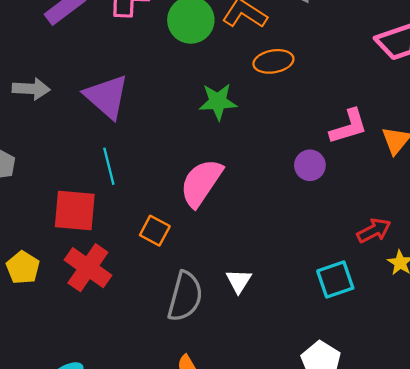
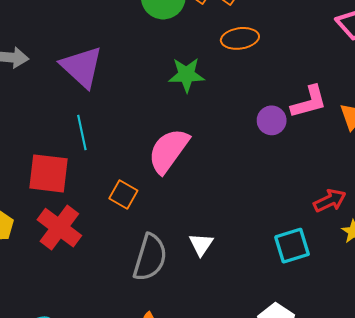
purple circle: (310, 165) -> (272, 120), moved

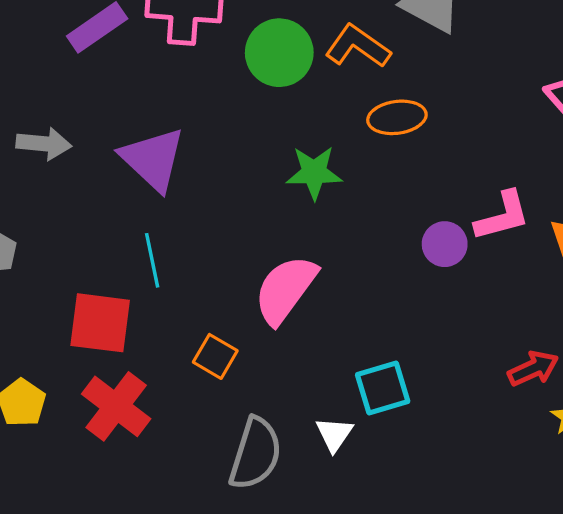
cyan square: (292, 246) -> (383, 388), moved

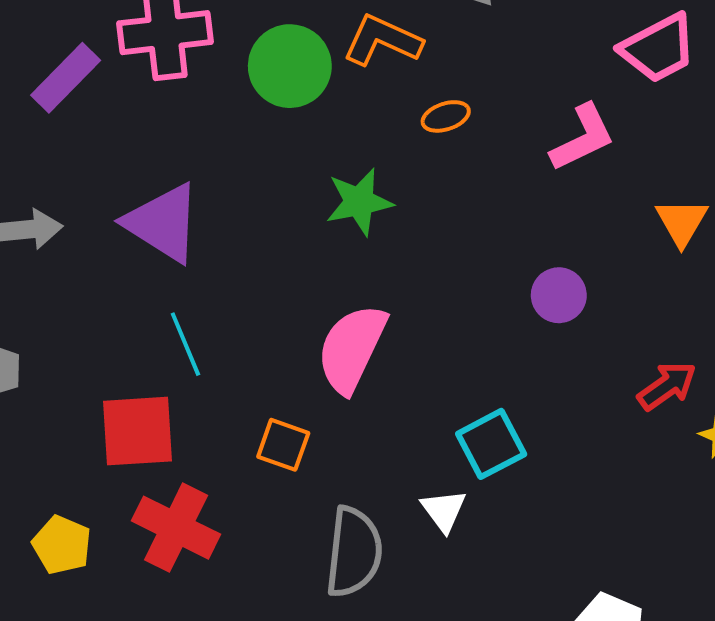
orange ellipse: (397, 117) -> (446, 116), size x0.7
pink L-shape: (502, 216) -> (583, 138), moved
purple circle: (445, 244) -> (559, 295), moved

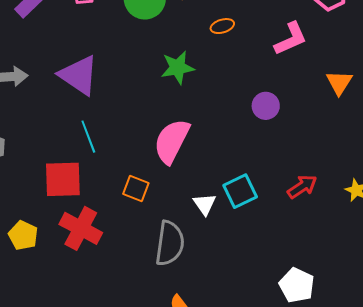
purple circle: (559, 295) -> (266, 106), moved
red arrow: (667, 386) -> (302, 187), moved
white triangle: (444, 511) -> (205, 204), moved

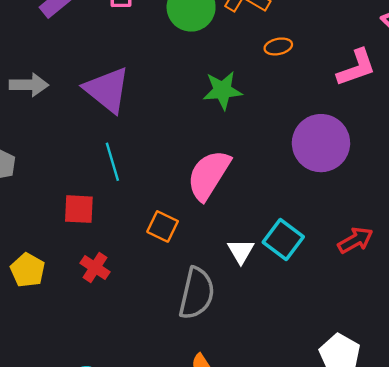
purple circle: (266, 106) -> (321, 143), size x1.8
red square: (63, 179) -> (79, 209), size x0.7
cyan square: (240, 191) -> (283, 240), turned -32
red cross: (81, 228) -> (95, 268), size x0.6

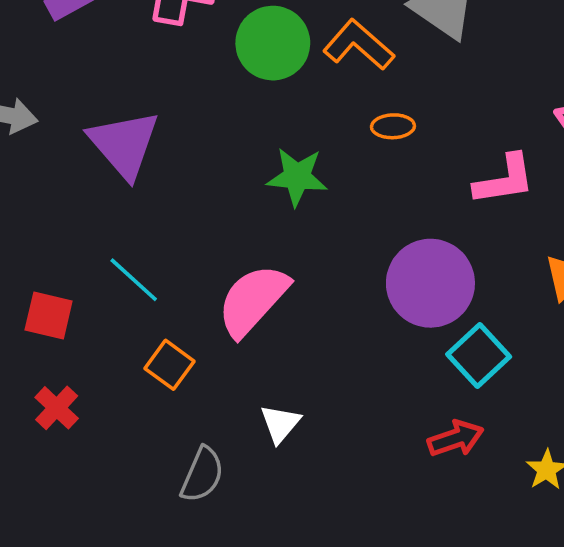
cyan line: (112, 162) -> (134, 280), moved, turned -42
cyan square: (283, 240) -> (479, 356), moved
gray semicircle: (197, 293) -> (202, 475), size x0.7

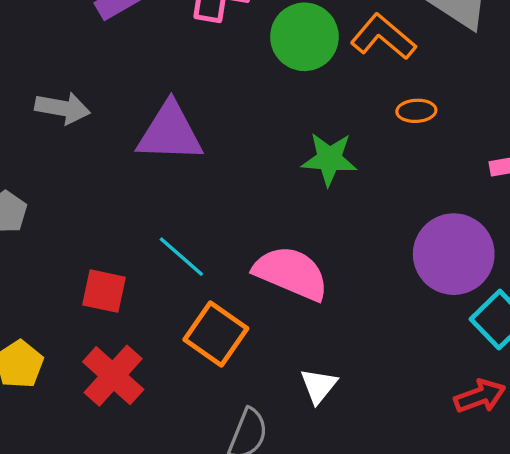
purple triangle: (124, 144) -> (170, 132), turned -46
pink semicircle: (253, 300) -> (291, 273), turned 72
orange square: (169, 365) -> (216, 334), size x1.4
red cross: (57, 408) -> (113, 376), size x1.5

